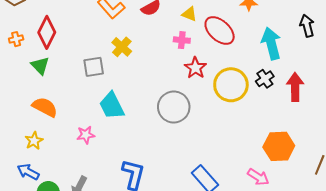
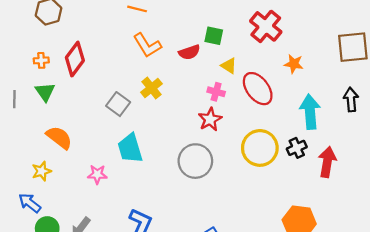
green triangle: (40, 66) -> (45, 92), moved
gray square: (94, 67) -> (118, 104), turned 35
red star: (195, 68) -> (210, 119), moved

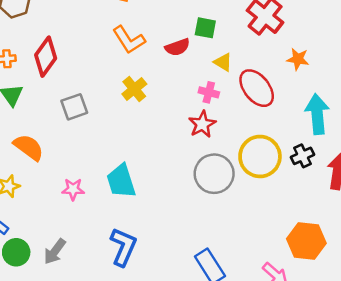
gray square: (118, 104) -> (74, 107), moved, turned 35
cyan trapezoid: (130, 148) -> (121, 181), moved
gray circle: (195, 161) -> (214, 174), moved

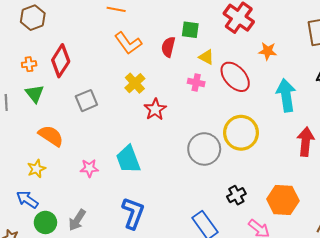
red semicircle: (177, 47) -> (168, 47), turned 126
red star: (202, 124) -> (155, 109), moved
black cross: (302, 156) -> (236, 195), moved

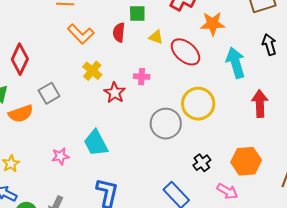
orange star: (268, 51) -> (213, 24), size x1.4
pink cross: (196, 83) -> (142, 77), moved
orange semicircle: (51, 136) -> (21, 114), moved, turned 135

